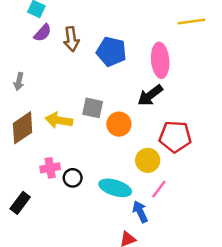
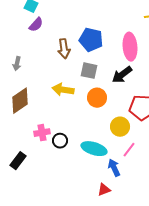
brown arrow: (71, 39) -> (64, 49), moved
gray square: (93, 108) -> (89, 71), moved
yellow arrow: (59, 120) -> (63, 90), moved

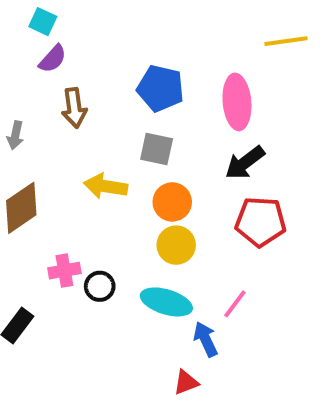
brown arrow: (64, 49) -> (74, 108), moved
black arrow: (122, 75) -> (245, 163), moved
yellow circle: (120, 127) -> (176, 245), moved

